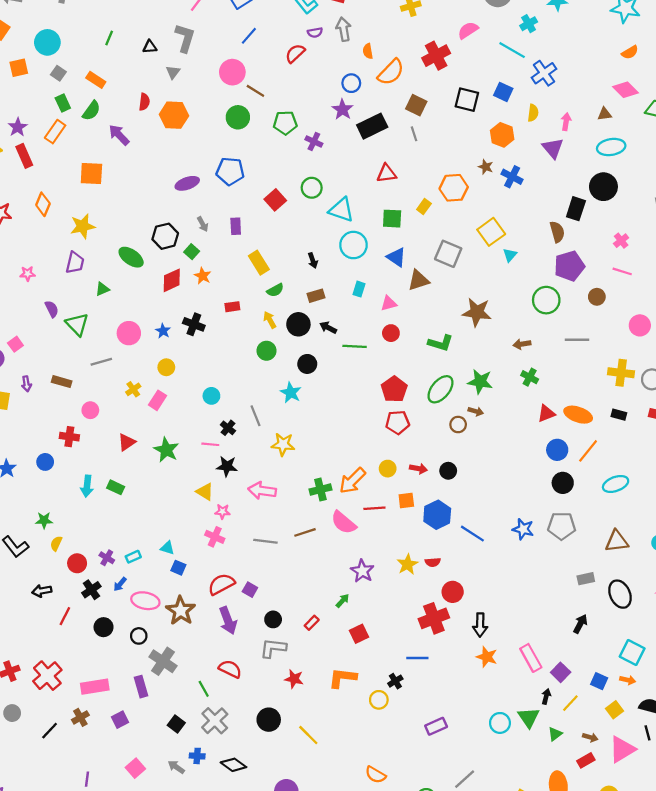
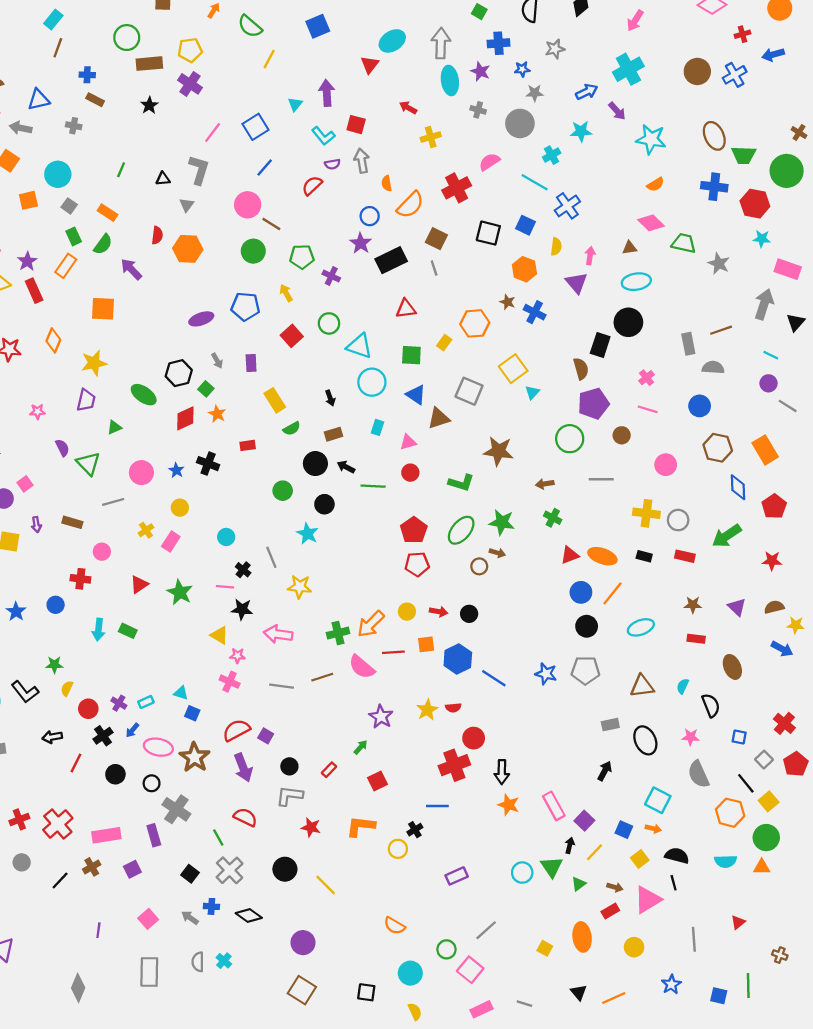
yellow arrow: (270, 320) -> (286, 293), moved

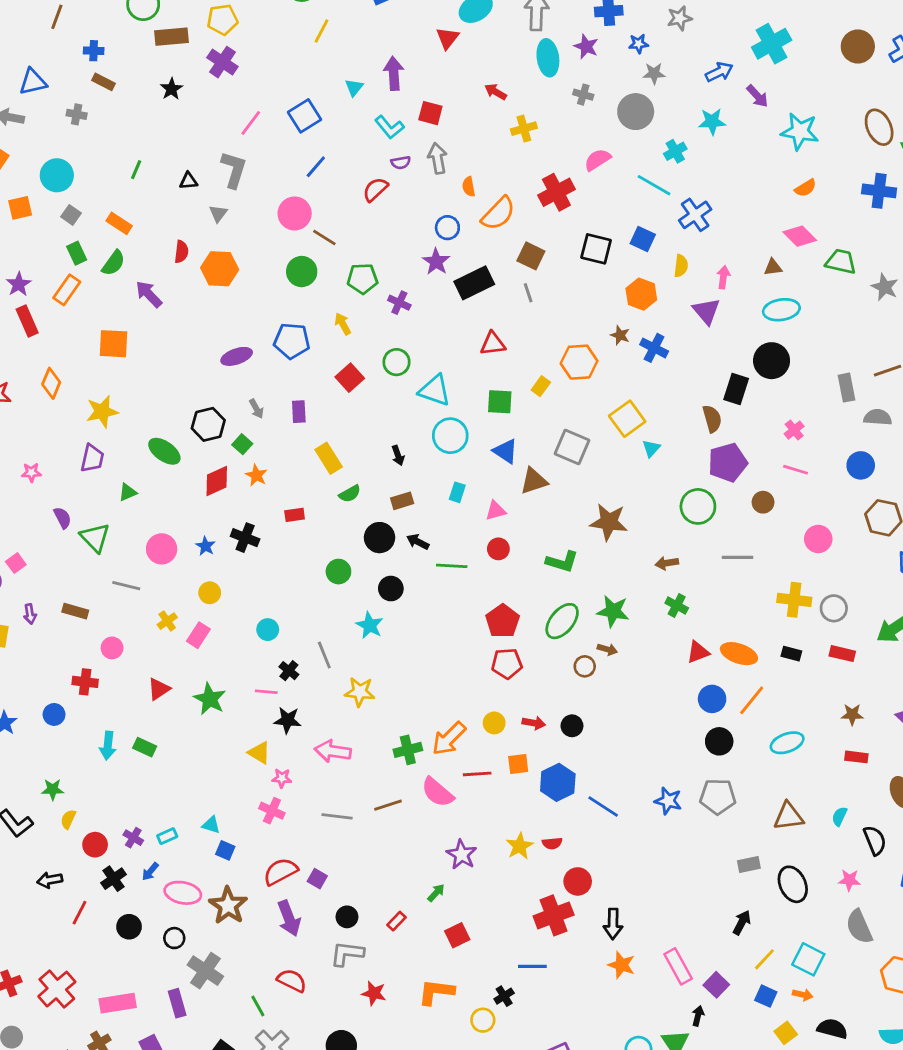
gray line: (113, 502) -> (126, 586), turned 30
yellow line: (595, 852) -> (764, 959), moved

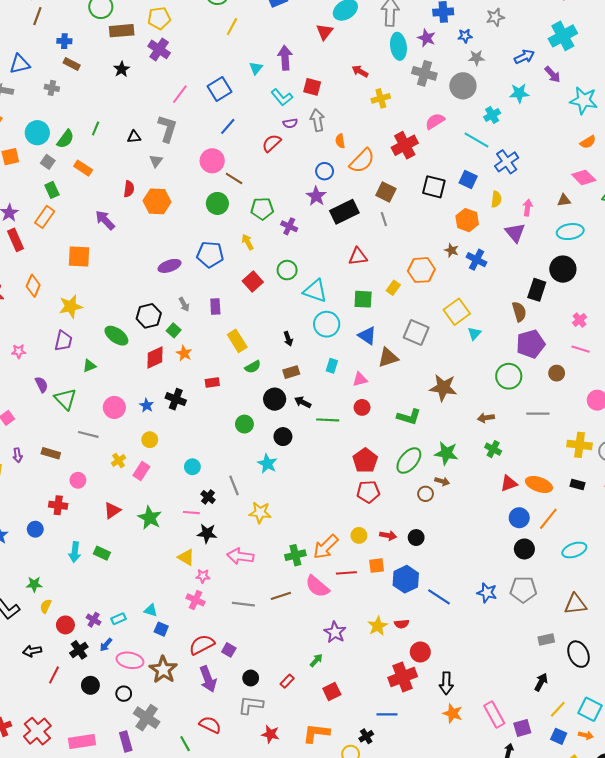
gray cross: (583, 95) -> (424, 73), size x1.6
green semicircle: (113, 263) -> (65, 139), moved
purple square: (716, 985) -> (522, 728), turned 30

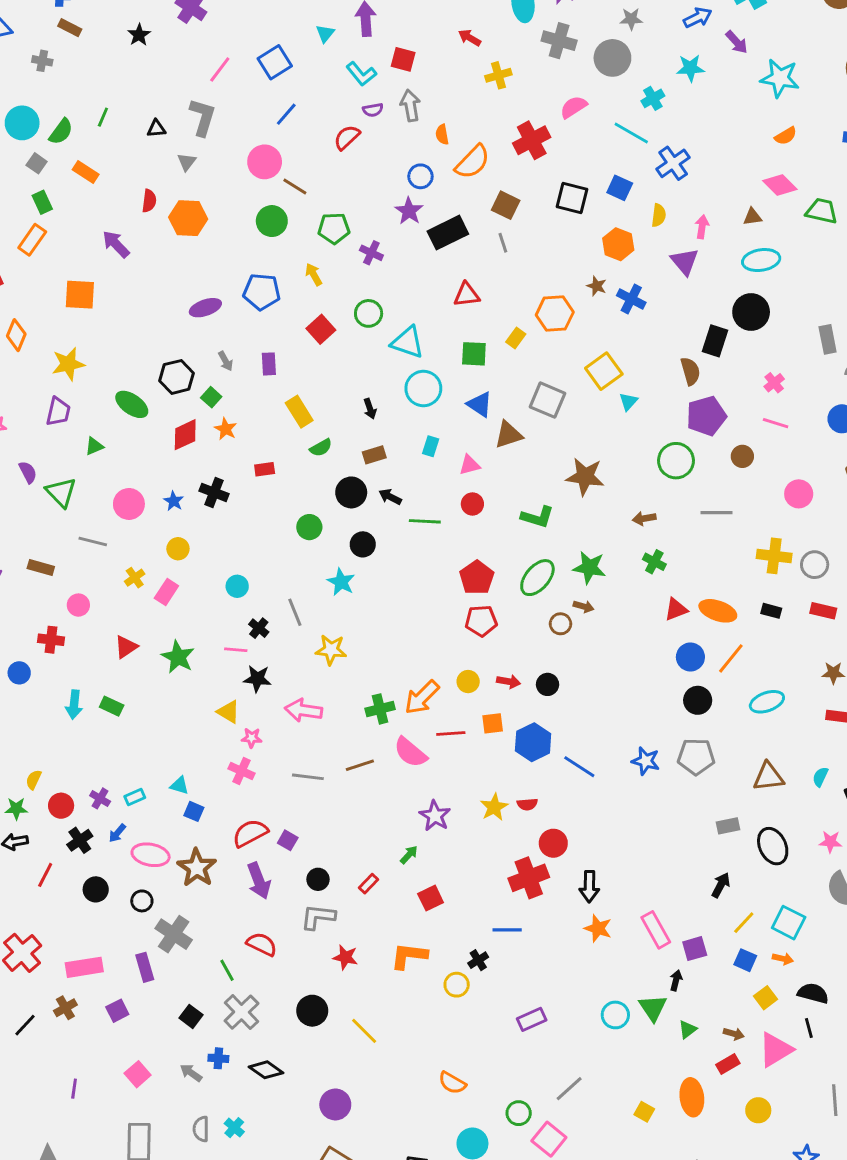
green star: (34, 584) -> (16, 809), moved

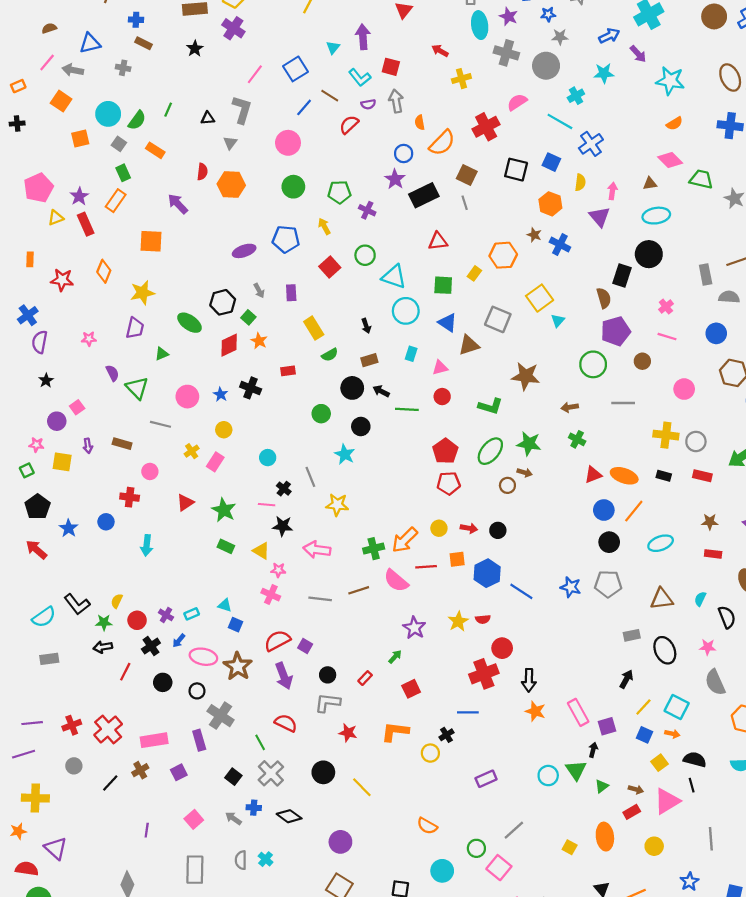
brown line: (295, 186) -> (330, 96), moved
green rectangle: (112, 706) -> (226, 546), moved

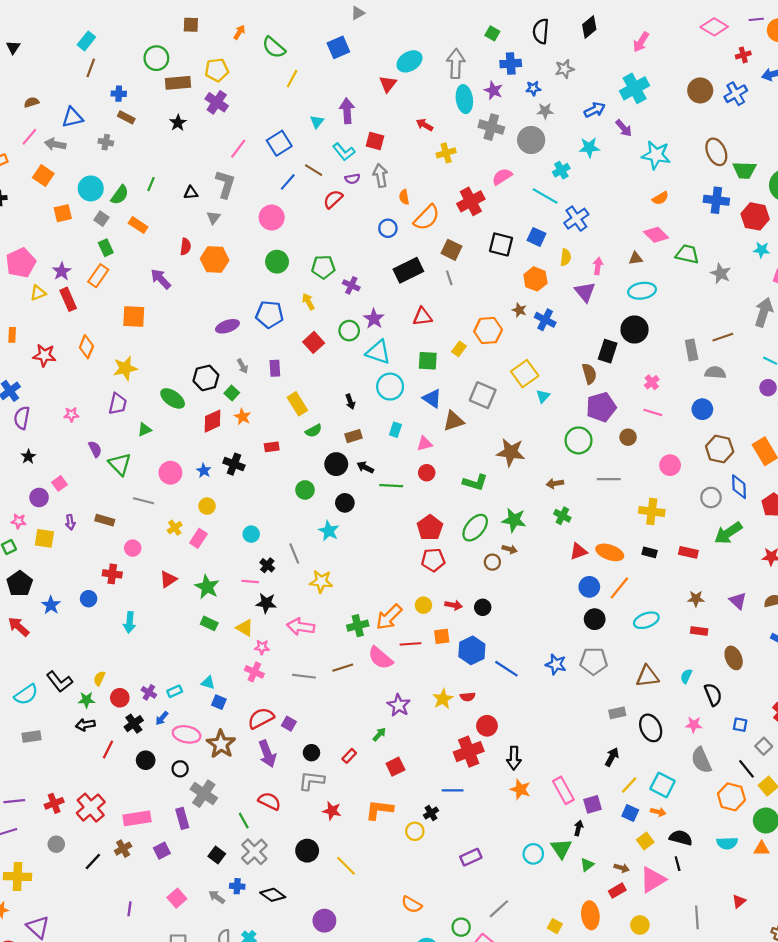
purple star: (395, 179) -> (374, 319), moved
gray circle: (696, 441) -> (711, 497), moved

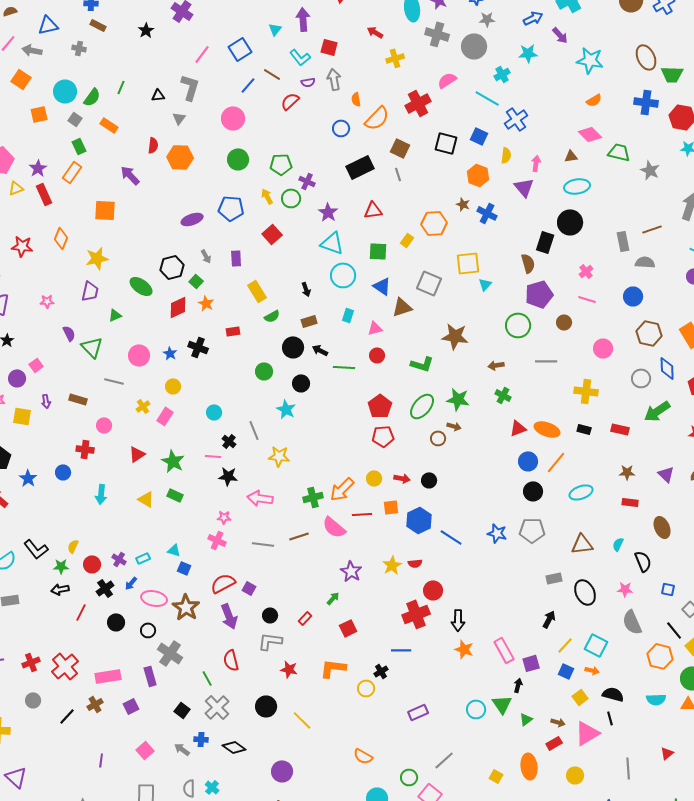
green circle: (349, 331) -> (291, 198), moved
yellow square: (525, 374) -> (468, 263), turned 30
yellow triangle: (245, 628) -> (146, 499), moved
red semicircle: (269, 801) -> (231, 660), turned -130

